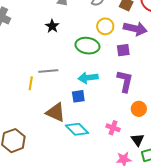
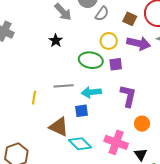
purple square: (123, 50) -> (116, 64), moved
gray line: (48, 71) -> (64, 86), moved
pink cross: (113, 128) -> (116, 142), size x1.6

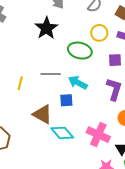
black star: (56, 41) -> (46, 28), size x1.6
purple square: (116, 64) -> (115, 60), moved
cyan arrow: (91, 92) -> (78, 83), turned 30

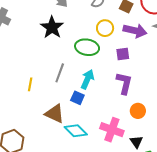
gray line: (51, 74) -> (60, 73), turned -66
cyan arrow: (78, 83) -> (87, 79), turned 90
blue square: (66, 100) -> (77, 98), turned 32

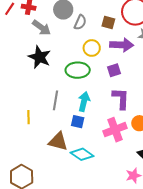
pink cross: (112, 130) -> (115, 130), moved, turned -30

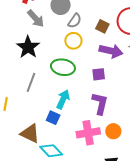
yellow circle: (92, 48) -> (73, 41), moved
gray line: (55, 100) -> (31, 82), moved

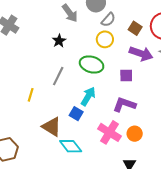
black star: (28, 47) -> (59, 41), size x0.6
purple L-shape: (100, 103) -> (124, 105), turned -90
pink cross: (88, 133) -> (109, 132), turned 35

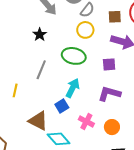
brown square: (135, 28) -> (115, 17), turned -32
blue square: (76, 114) -> (62, 106), turned 32
pink cross: (109, 132) -> (86, 121), moved, size x0.7
orange circle: (135, 134) -> (112, 127), moved

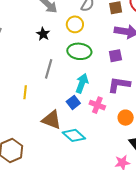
yellow circle: (85, 30) -> (75, 24), moved
pink cross: (86, 121) -> (97, 105), moved

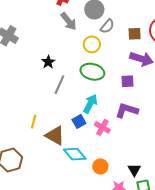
black star: (43, 34) -> (48, 62), moved
yellow line: (25, 92) -> (34, 122), moved
orange circle: (126, 118) -> (100, 166), moved

